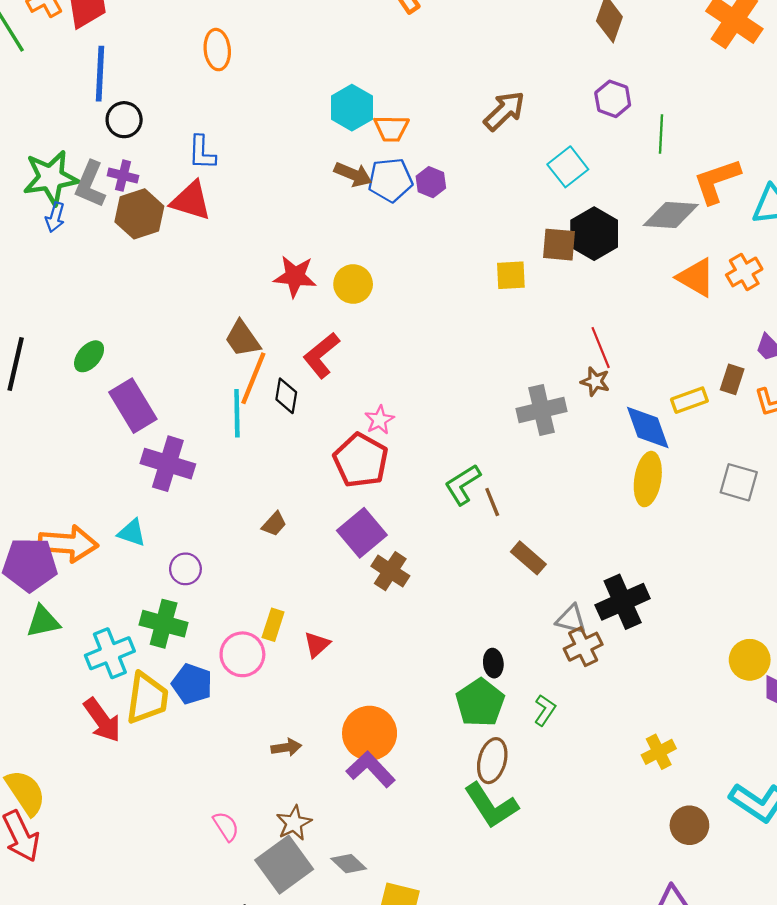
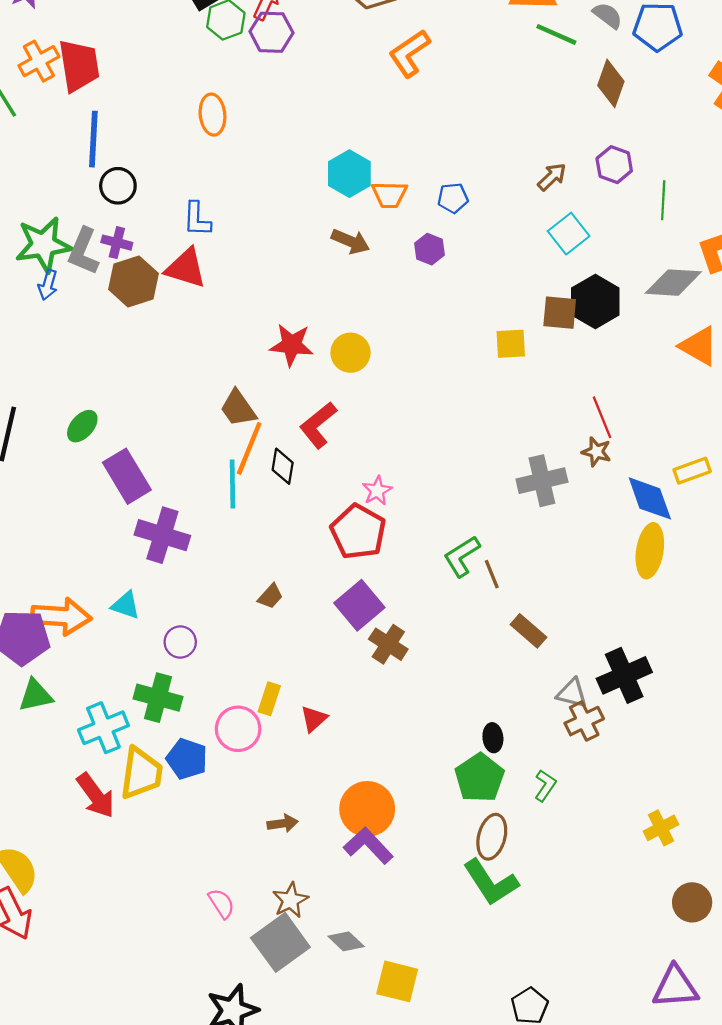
brown arrow: (504, 111) -> (552, 177), moved, size x0.7
blue pentagon: (390, 180) -> (453, 198), moved, size x0.7

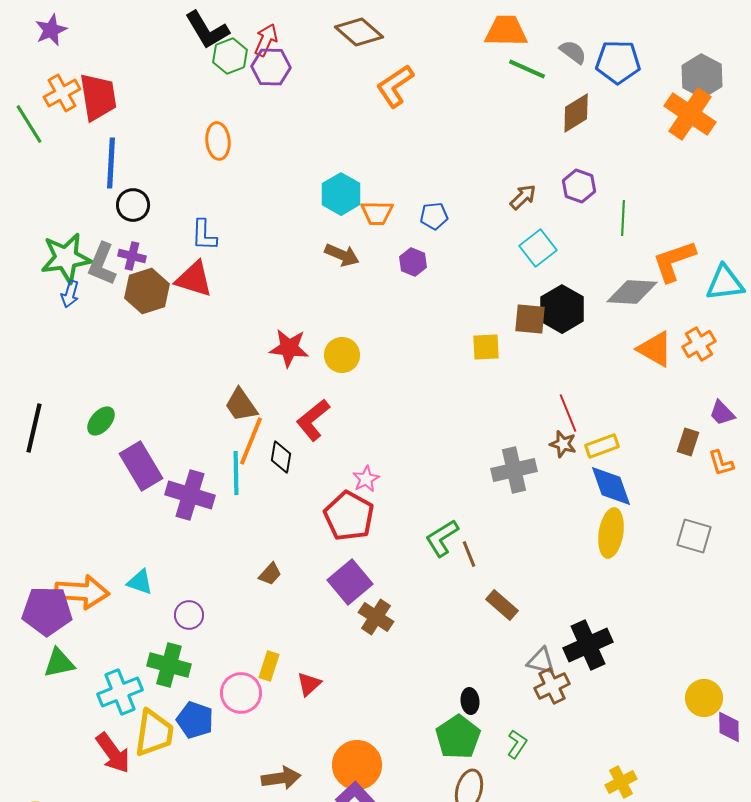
brown diamond: (611, 83) -> (576, 113), turned 39
yellow rectangle: (692, 471) -> (602, 446), moved
purple cross: (162, 535) -> (190, 495), moved
brown arrow: (283, 823) -> (281, 778), size x1.4

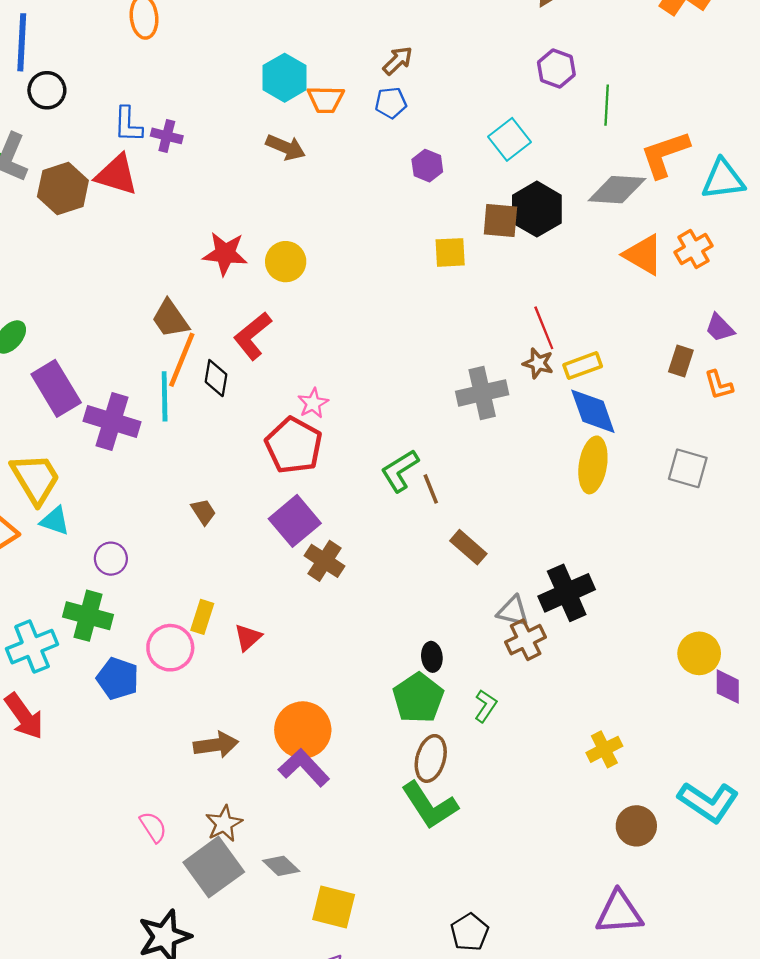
brown arrow: (523, 197) -> (398, 61), moved
purple cross: (132, 256) -> (167, 136), moved
purple hexagon: (413, 262) -> (427, 166), moved
brown trapezoid: (270, 574) -> (203, 512), turned -75
yellow trapezoid: (154, 733) -> (35, 479), moved, turned -39

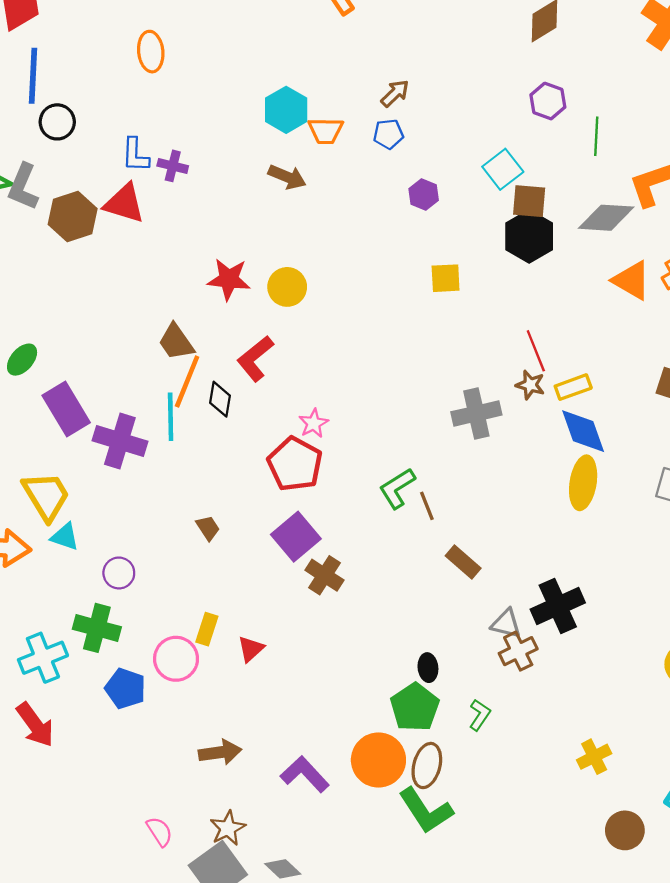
brown square: (500, 220) -> (529, 201), moved
orange circle: (303, 730) -> (378, 760), moved

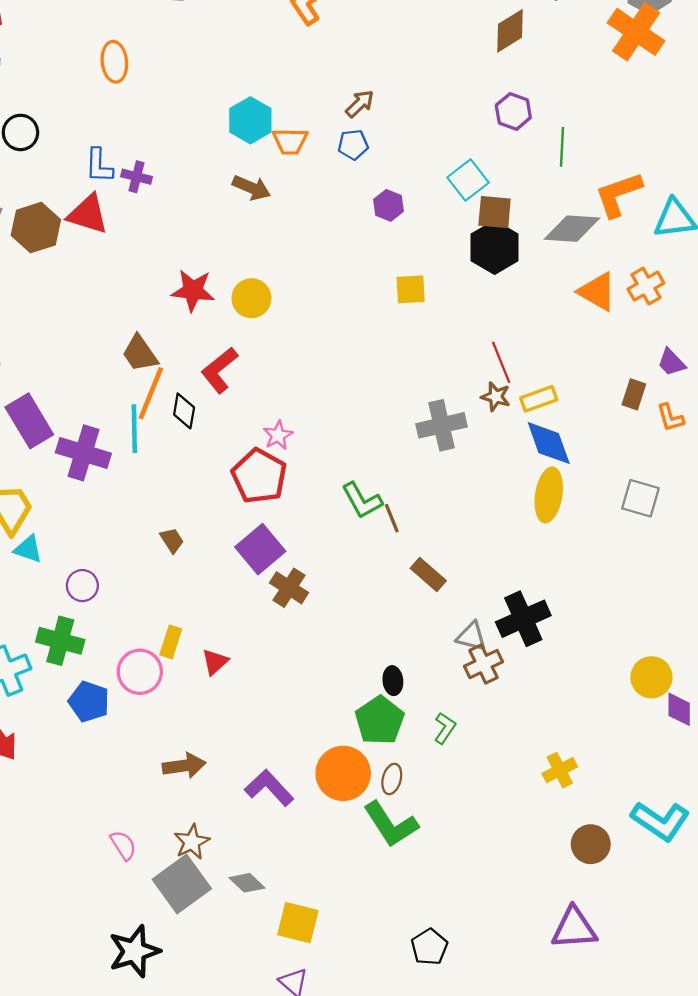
green L-shape: (397, 488) -> (362, 500), turned -87
brown ellipse: (427, 766) -> (392, 779), size x0.7

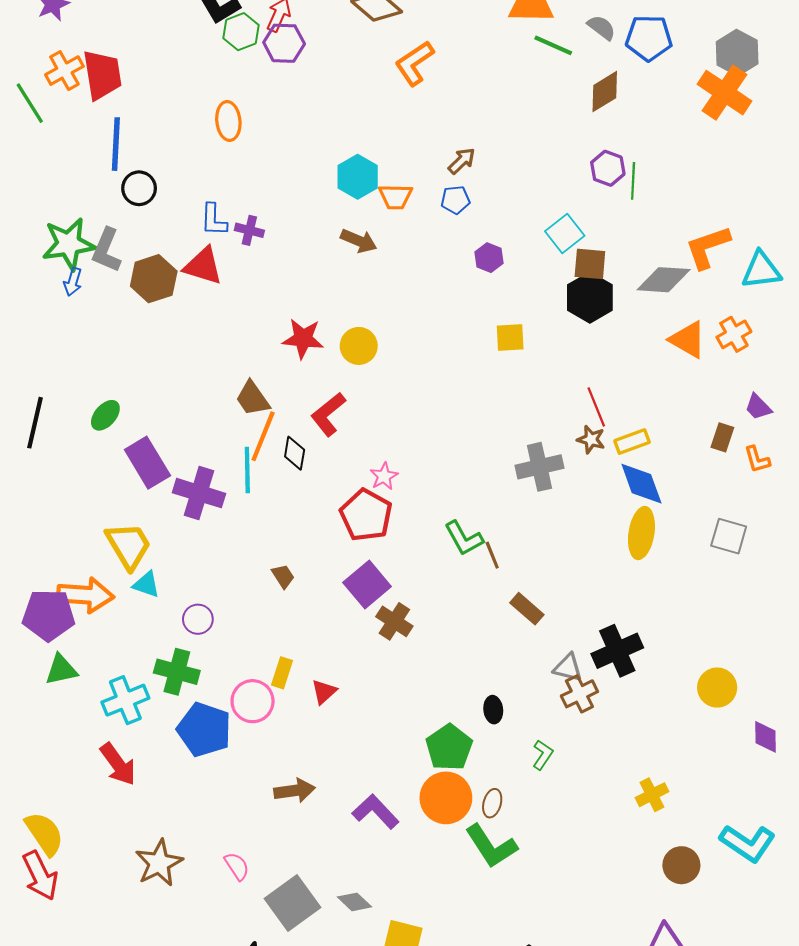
green line: (562, 147) -> (633, 181), moved
yellow circle: (651, 677) -> (717, 688), moved
blue pentagon: (89, 702) -> (204, 730), size x1.4
green pentagon: (380, 720) -> (449, 747), moved
brown star: (192, 842) -> (159, 863), moved, size x1.4

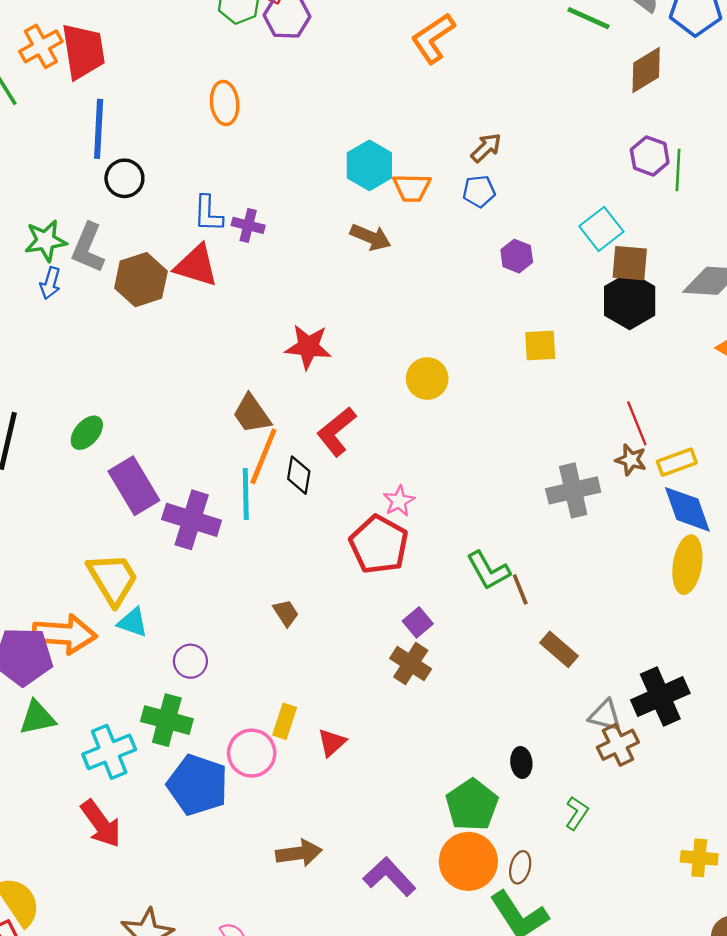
green star: (69, 244) -> (46, 241), size x0.7
yellow circle: (359, 346) -> (427, 379), moved
purple square: (367, 585) -> (418, 622), moved, size x0.6
yellow cross: (652, 795) -> (699, 858), turned 32

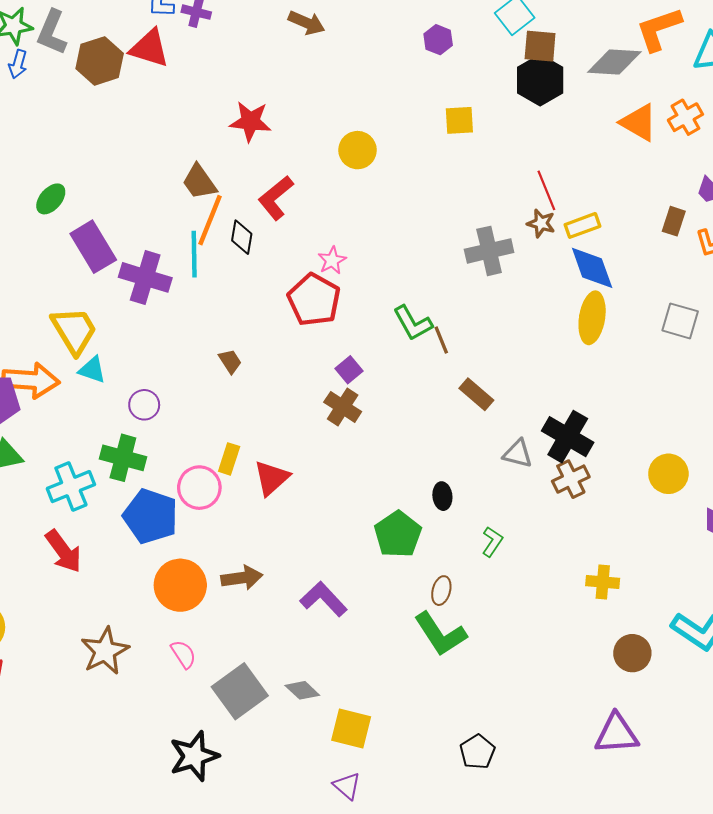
black cross: (660, 697) -> (568, 437), turned -36
red triangle: (332, 742) -> (272, 478), size x1.4
brown cross: (618, 745) -> (571, 479), moved
orange circle: (468, 861) -> (180, 585), moved

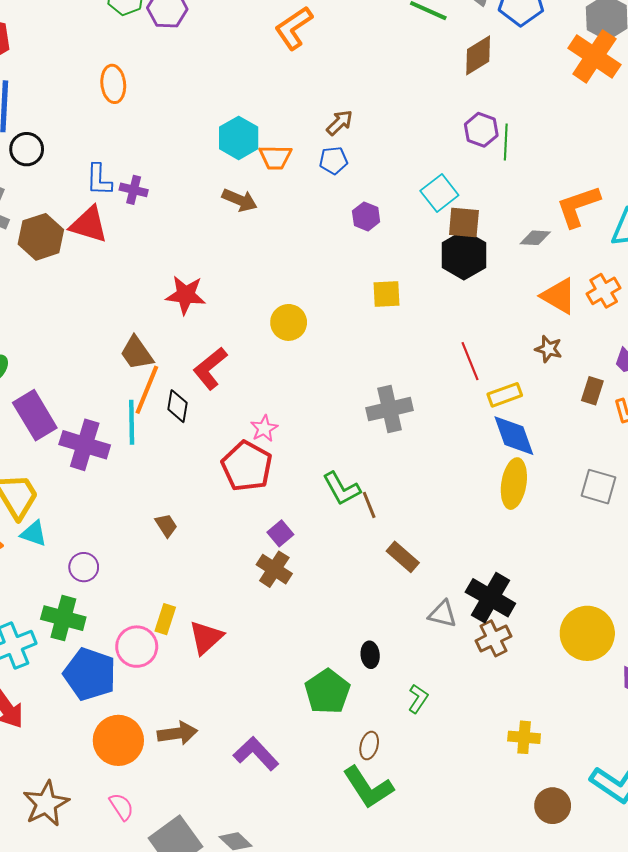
gray diamond: (614, 62) -> (535, 238), size x0.6
brown star: (541, 223) -> (549, 349), moved
gray cross: (489, 251) -> (390, 409), moved
yellow circle: (668, 474) -> (587, 633), size x1.4

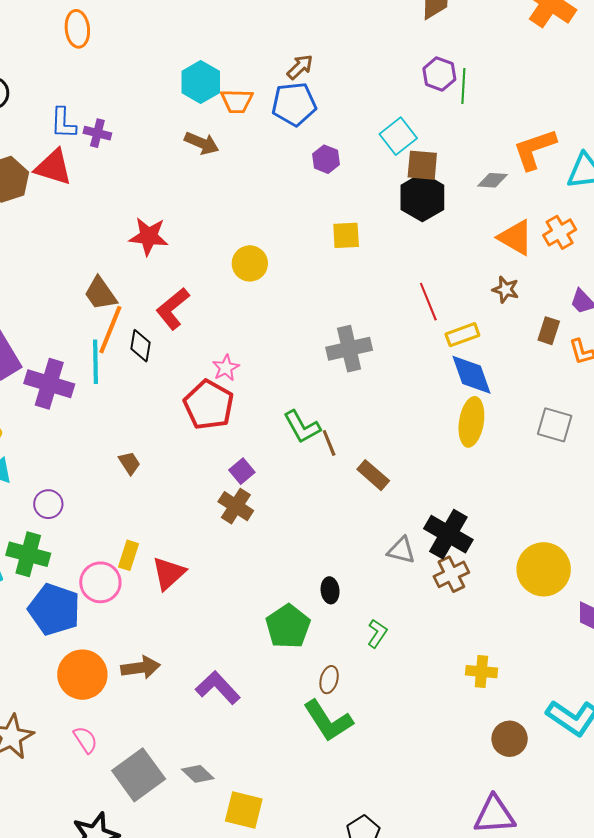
blue pentagon: (333, 160) -> (294, 104), size x1.6
brown rectangle: (403, 557) -> (373, 475), moved

